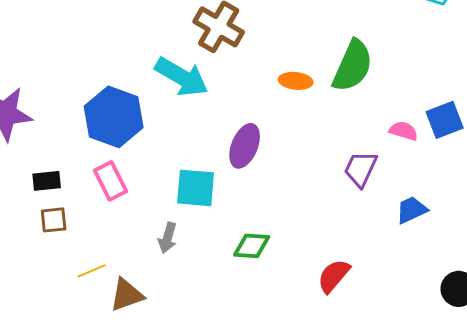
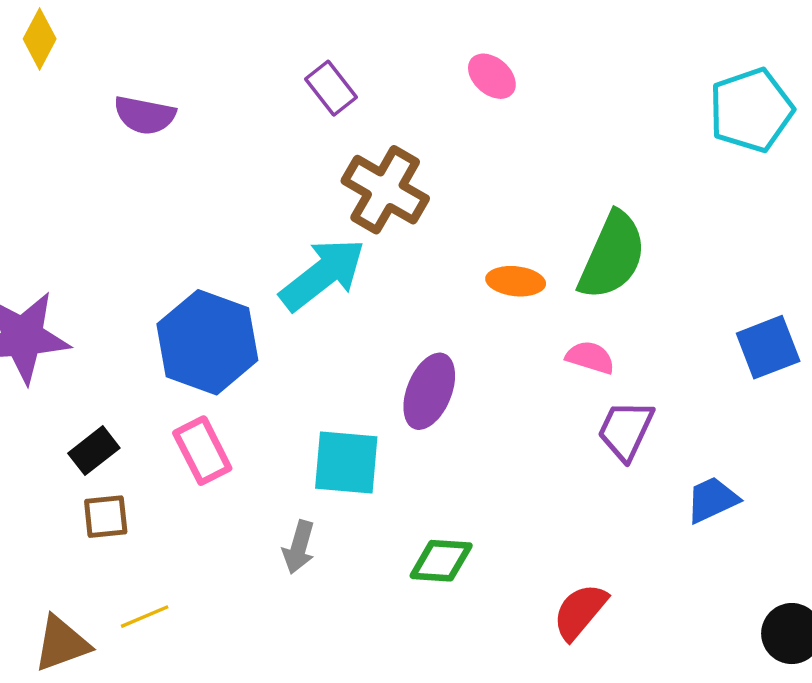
cyan arrow: (182, 77) -> (323, 274), turned -68
pink semicircle: (404, 131) -> (590, 357), moved
black rectangle: (47, 181) -> (94, 451), turned -32
yellow line: (92, 271) -> (145, 617), moved
brown triangle: (127, 295) -> (62, 644), moved

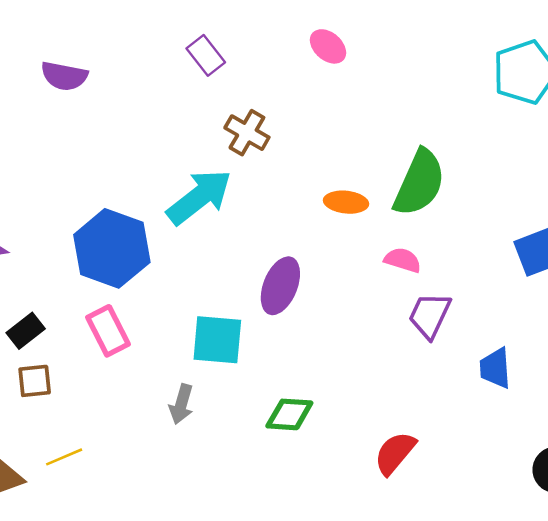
brown cross: (385, 190) -> (247, 133), size x0.7
blue trapezoid: (712, 500) -> (495, 368), turned -69

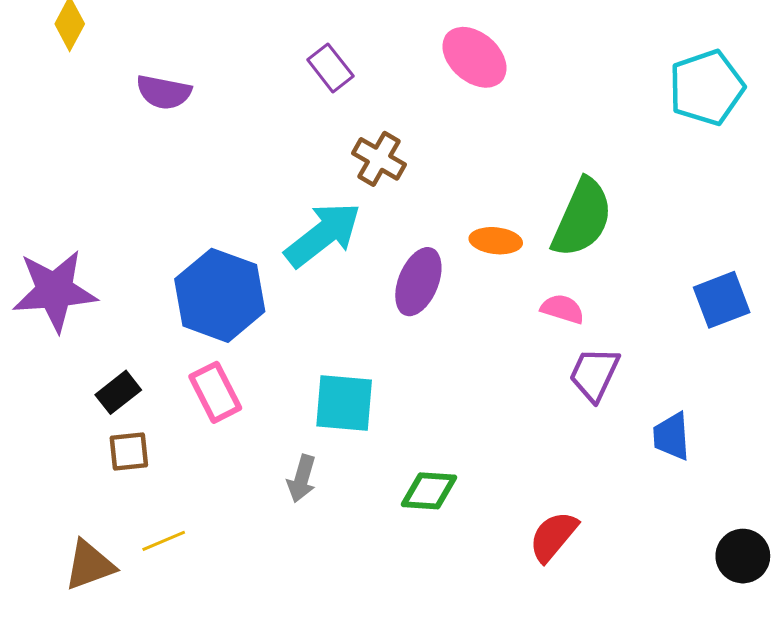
pink ellipse: (328, 46) -> (475, 57), size x1.5
purple ellipse: (280, 286) -> (418, 282), moved

